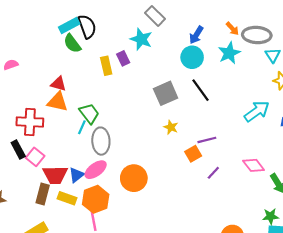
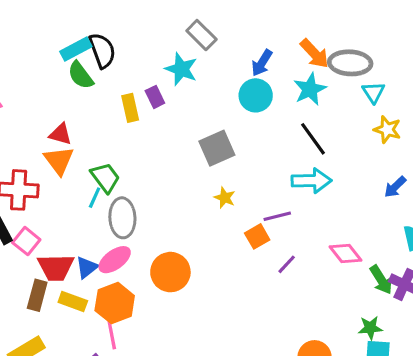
orange arrow: (232, 29) -> (315, 54), size x1.5
black line: (201, 90) -> (313, 139), moved
orange triangle: (57, 102) -> (59, 160), turned 40
cyan arrow: (257, 111) -> (311, 181), moved, turned 35

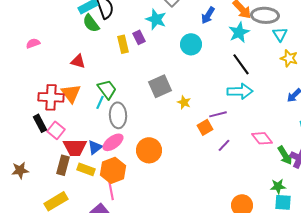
cyan circle: (256, 95) -> (191, 44), moved
gray square: (217, 148) -> (160, 86), moved
orange triangle: (59, 160) -> (71, 93), moved

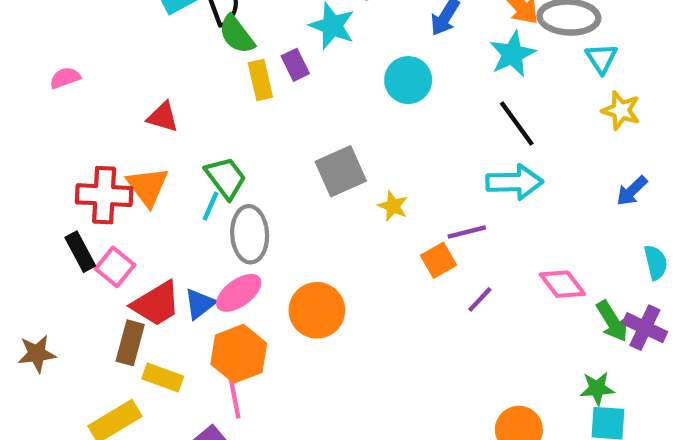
green semicircle: (91, 23) -> (237, 34), moved
red trapezoid: (75, 147) -> (156, 304), turned -30
yellow rectangle: (86, 169) -> (163, 378), moved

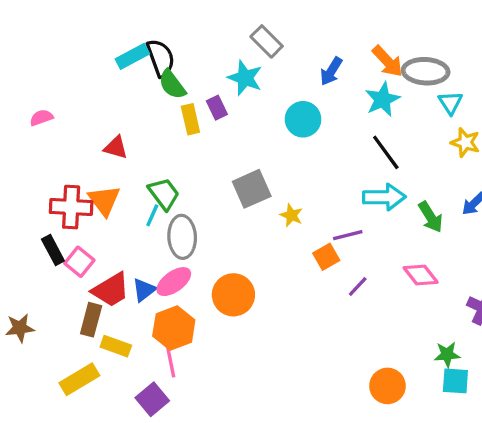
green arrow: (612, 321) -> (431, 217), moved

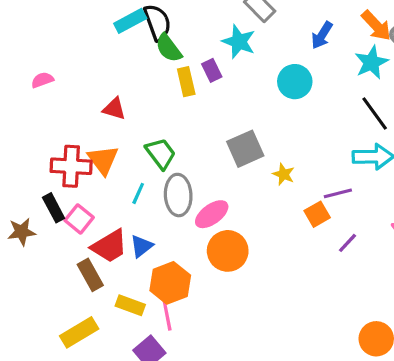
cyan line: (152, 215) -> (138, 193), moved
pink ellipse: (174, 282) -> (212, 214), moved
brown rectangle: (91, 320) -> (90, 275), turned -44
brown star: (20, 328) -> (22, 232), moved
yellow rectangle: (116, 346) -> (130, 305), moved

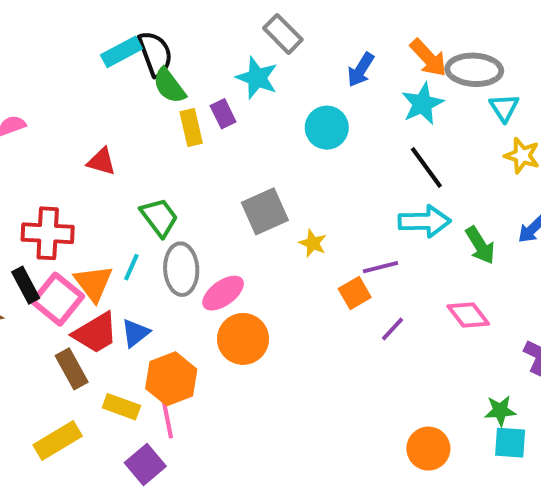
orange triangle: (103, 160) -> (93, 283), moved
pink square: (79, 219) -> (58, 299), size x1.4

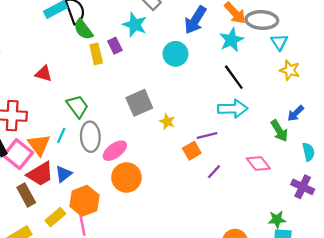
blue arrow: (361, 70) -> (195, 20), size x1.4
green arrow: (480, 245) -> (279, 131), moved
yellow rectangle: (121, 407) -> (55, 217), turned -60

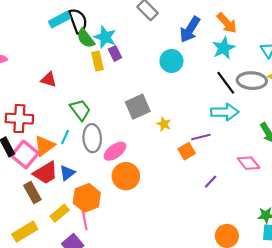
gray ellipse: (262, 20) -> (252, 81), moved
cyan star: (135, 25) -> (105, 37), moved
orange triangle: (39, 145) -> (44, 146), turned 30
purple line: (214, 172) -> (211, 182), moved

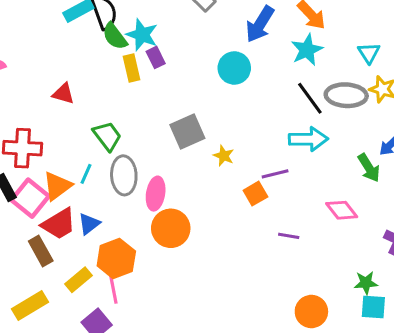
pink ellipse: (115, 151) -> (156, 194), turned -45
purple line: (211, 182) -> (289, 236), turned 56

